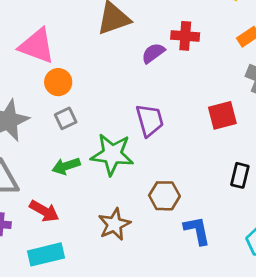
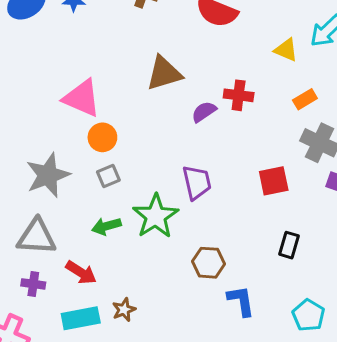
green star: (112, 154) -> (156, 216), turned 30
brown star: (114, 224) -> (124, 310), moved, size x0.7

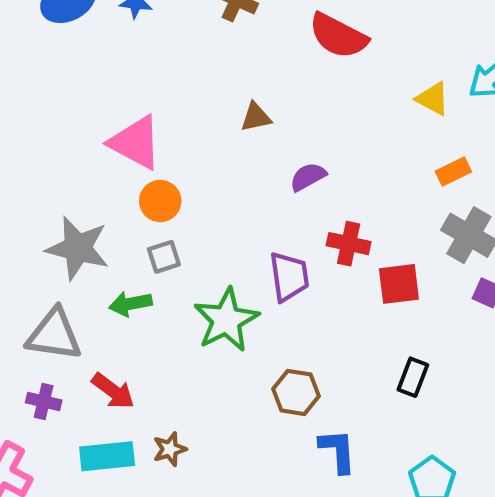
brown triangle: (164, 73) -> (256, 117), size x0.6
red cross: (239, 95) -> (349, 244), moved
gray star: (48, 175) -> (78, 248), turned 30
green arrow: (106, 226) -> (130, 304), moved

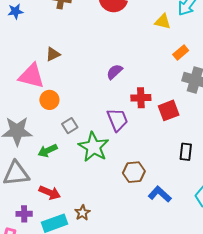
brown triangle: (256, 117) -> (53, 54), moved
gray square: (164, 257) -> (70, 126), moved
purple cross: (44, 401) -> (24, 214), moved
blue L-shape: (338, 451) -> (160, 194), turned -30

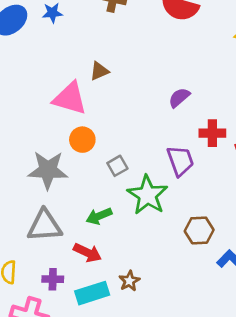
orange circle: (49, 100) -> (82, 140), moved
green arrow: (48, 151) -> (99, 216), moved

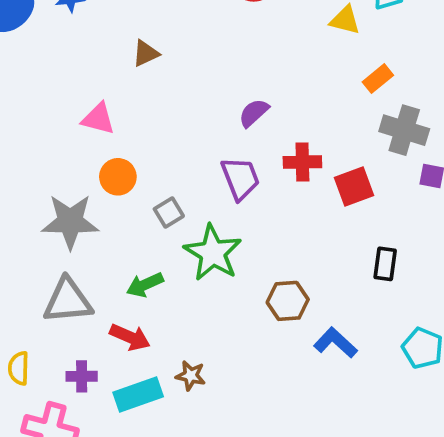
brown triangle: (99, 71) -> (146, 53), moved
pink triangle: (70, 98) -> (98, 119), size x0.7
purple trapezoid: (180, 161) -> (240, 178), moved
brown star: (129, 281) -> (191, 376), turned -30

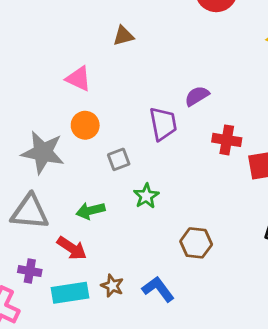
purple trapezoid: (240, 178) -> (163, 124), moved
green star: (213, 253) -> (146, 196), size x0.6
blue L-shape: (336, 343) -> (158, 289), moved

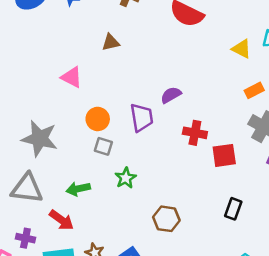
orange circle: (85, 125) -> (98, 119), moved
gray square: (119, 159) -> (103, 146), turned 36

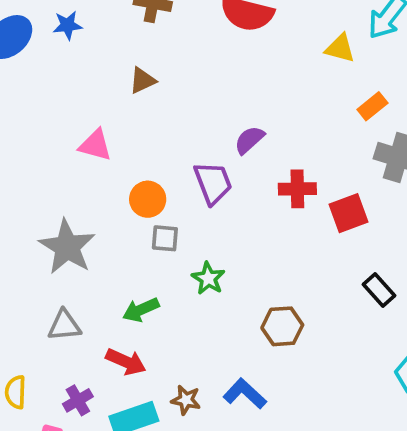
gray star: (40, 138) -> (67, 247), turned 30
gray triangle: (27, 188) -> (64, 325), size x0.7
black rectangle: (233, 209) -> (379, 290), turned -50
purple cross: (25, 238) -> (78, 400), turned -30

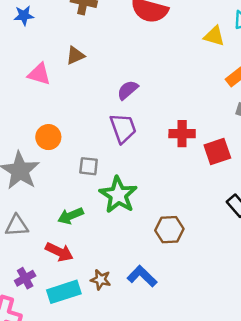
purple semicircle: (249, 140) -> (128, 90), moved
pink triangle: (95, 145) -> (39, 74), moved
orange circle: (148, 199) -> (48, 137), moved
green star: (208, 278) -> (118, 195), size x1.6

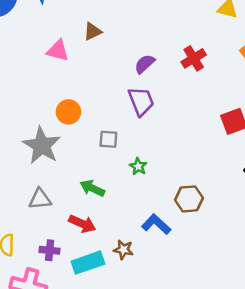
red cross: (182, 134) -> (194, 58), moved, turned -30
green star: (118, 195) -> (138, 166), size x0.5
green arrow: (71, 216) -> (92, 188), turned 50
blue L-shape: (142, 276) -> (156, 224), moved
purple cross: (25, 278) -> (50, 250), turned 36

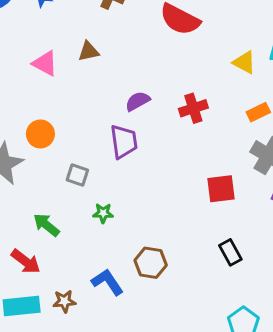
green star: (138, 166) -> (103, 213), turned 30
brown star: (123, 250) -> (64, 301), turned -30

